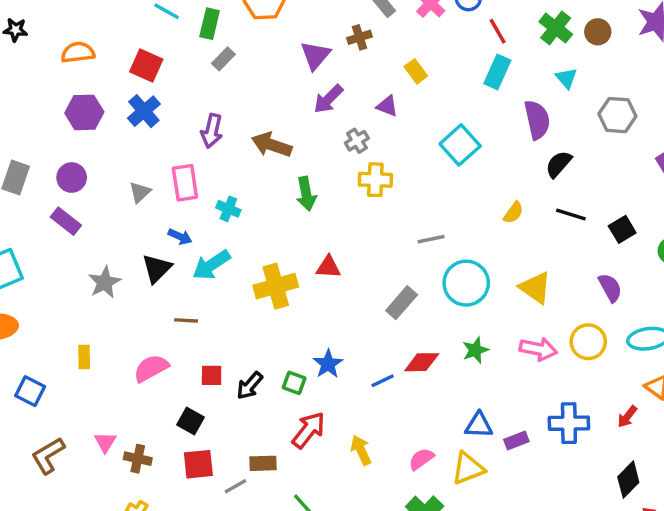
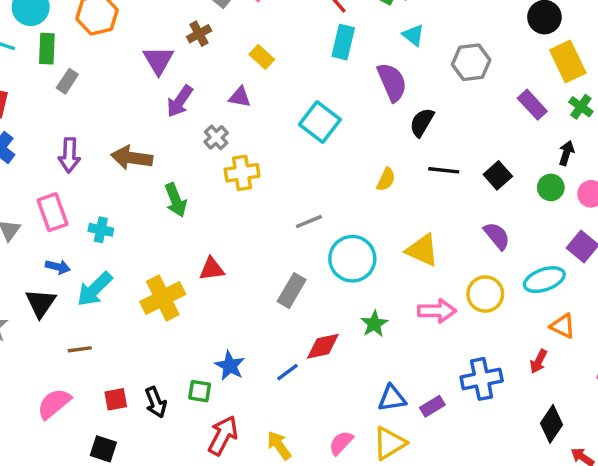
black arrow: (250, 386) -> (156, 402), turned -52

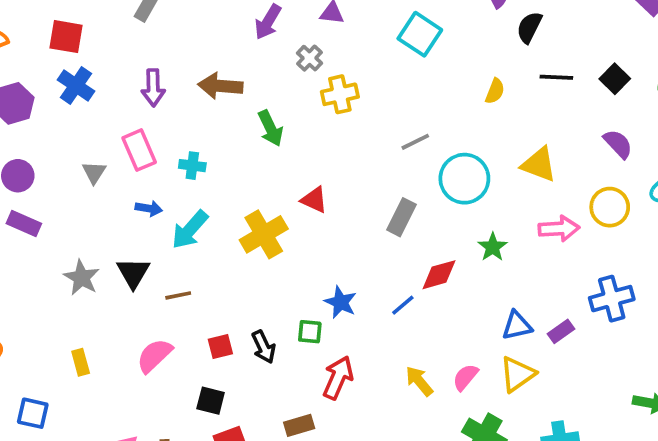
red triangle: (212, 269) -> (314, 200), turned 36
black triangle: (41, 303) -> (133, 273), moved
yellow arrow: (279, 445) -> (419, 381), moved

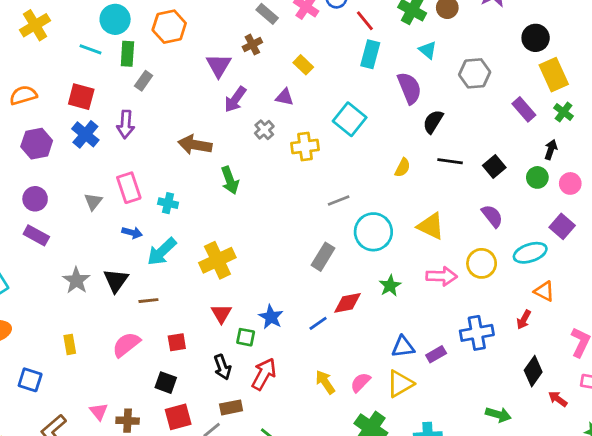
purple arrow: (153, 88) -> (126, 124), moved
yellow cross: (340, 94) -> (305, 147), moved
red triangle: (314, 200) -> (221, 314), moved, turned 30
black arrow: (264, 347) -> (222, 367), moved

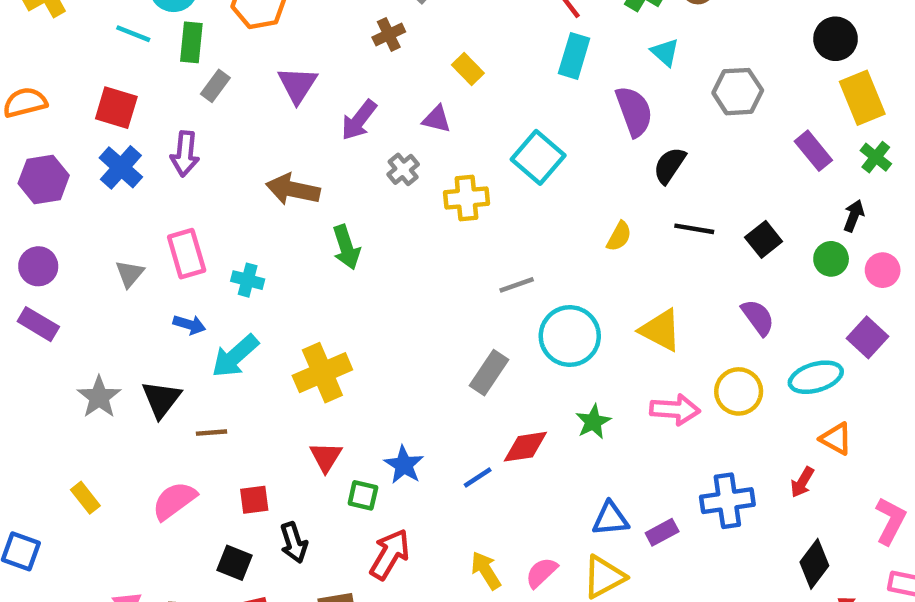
purple triangle: (219, 65) -> (298, 85), moved
yellow rectangle: (70, 344) -> (85, 498), turned -30
black arrow: (222, 367) -> (294, 543), moved

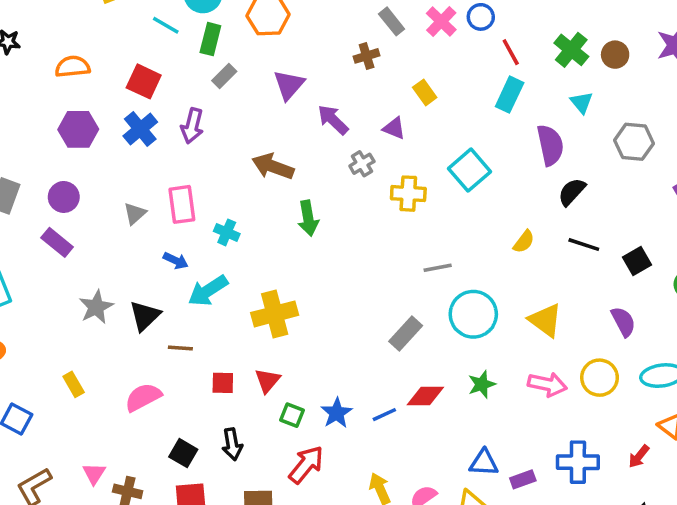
purple arrow: (359, 120) -> (333, 120), turned 88
blue star: (404, 465) -> (337, 413), moved
red square: (254, 500) -> (223, 383), moved

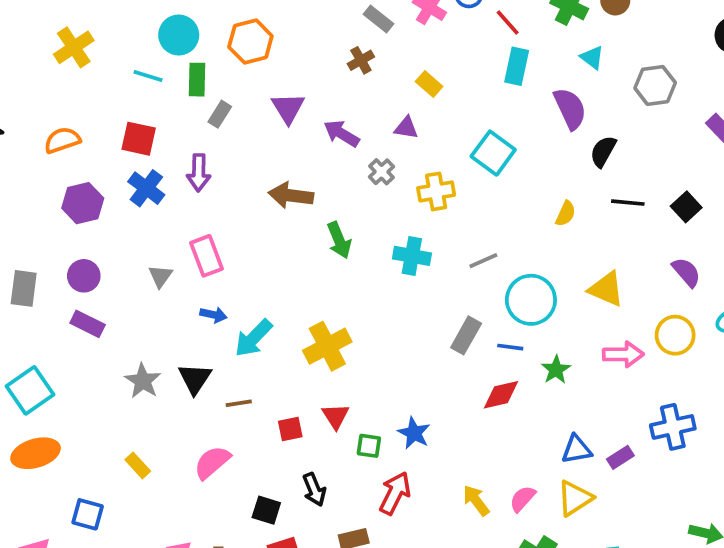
cyan cross: (227, 232) -> (412, 256), moved, size x1.4
blue line: (384, 415) -> (510, 347), moved, turned 45

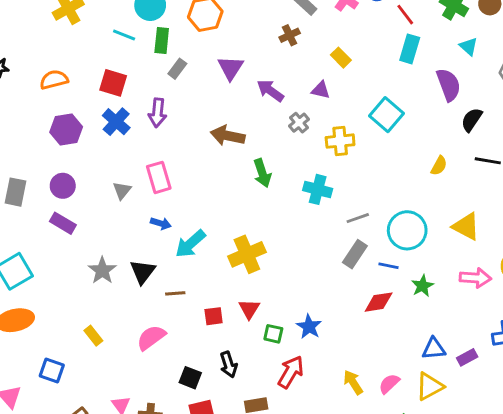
gray line: (483, 261) -> (358, 218), moved

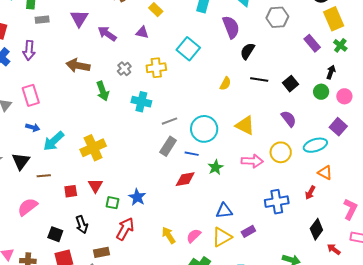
gray rectangle: (177, 69) -> (42, 20), turned 48
gray cross: (299, 123) -> (124, 69), moved
purple rectangle: (467, 357) -> (248, 231), moved

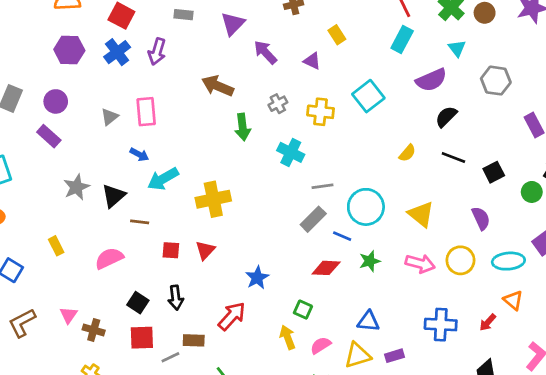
purple semicircle: (231, 27) -> (431, 80), turned 75
green square: (112, 203) -> (303, 310), moved

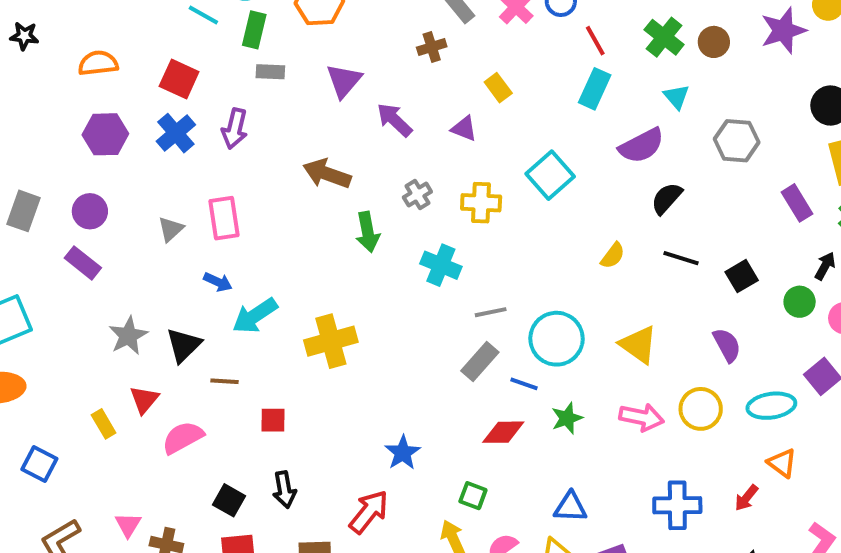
red triangle: (205, 250) -> (144, 400), moved

